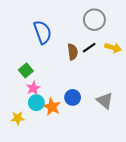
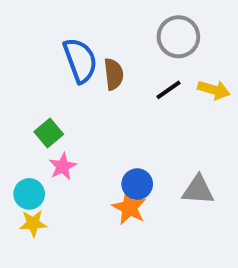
brown semicircle: (73, 52) -> (114, 74), moved
gray triangle: (105, 101) -> (198, 190), turned -36
cyan circle: (36, 103) -> (29, 194), moved
orange star: (52, 107) -> (129, 208), moved

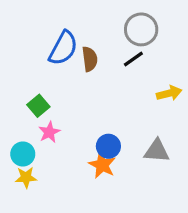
blue semicircle: (80, 60) -> (63, 48), turned 48
black line: (169, 90) -> (133, 59), moved
yellow arrow: (214, 90) -> (169, 93), moved, turned -30

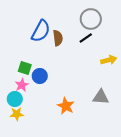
green square: (38, 106) -> (25, 68), turned -32
pink star: (49, 132) -> (22, 85), moved
blue circle: (108, 146) -> (40, 76), moved

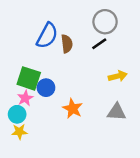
yellow arrow: (109, 60) -> (118, 76), moved
green square: (25, 68) -> (29, 78), size x1.5
orange star: (66, 106) -> (73, 109), moved

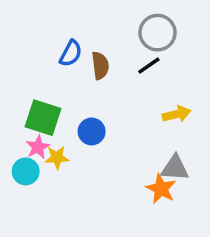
blue semicircle: (47, 36) -> (71, 53), size x0.7
blue circle: (46, 88) -> (92, 132), moved
orange star: (73, 109) -> (161, 189), moved
yellow star: (19, 132) -> (57, 158), moved

